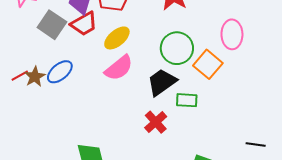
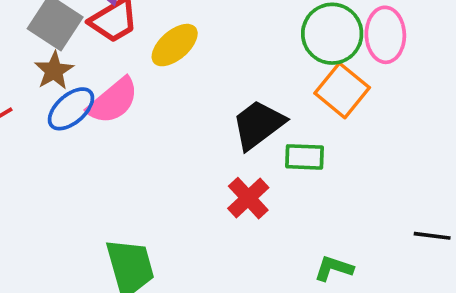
green circle: (177, 48) -> (332, 34), moved
pink semicircle: (119, 68) -> (113, 101), moved
brown star: (35, 77) -> (54, 71), moved

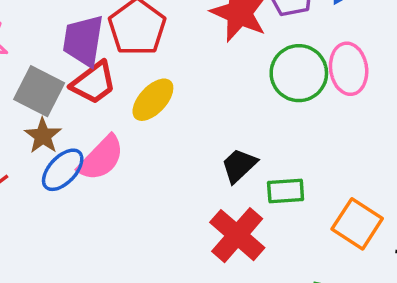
orange square: (342, 90) -> (357, 224), moved
black trapezoid: (258, 125) -> (239, 165), size x0.7
red cross: (248, 198) -> (237, 235), size x1.4

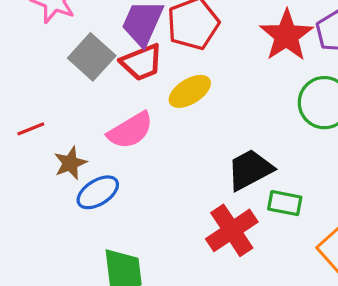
brown star: (43, 136) -> (70, 163), moved
black trapezoid: (239, 165) -> (250, 170), size x1.4
blue ellipse: (63, 170) -> (98, 192), moved

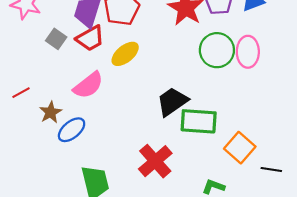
gray square: (92, 57) -> (56, 39), size x0.7
green rectangle: (285, 203) -> (199, 121), size x1.6
red cross: (232, 230) -> (155, 161), moved

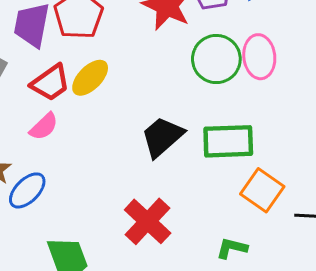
red trapezoid: (90, 38) -> (50, 83), moved
pink semicircle: (88, 85) -> (44, 126), size x0.7
green rectangle: (199, 121) -> (228, 141), moved

